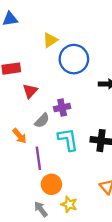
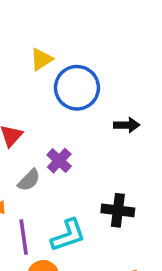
purple cross: (62, 108) -> (59, 161), turned -35
cyan L-shape: (68, 139) -> (68, 235), moved, turned 80

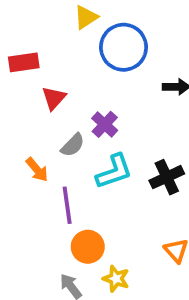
black cross: (118, 210) -> (167, 177), turned -32
cyan L-shape: (68, 235) -> (114, 171), moved

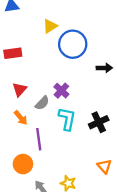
red triangle: (54, 98) -> (20, 89), moved
cyan L-shape: (114, 171) -> (67, 119), turned -60
orange circle: (88, 247) -> (23, 164), moved

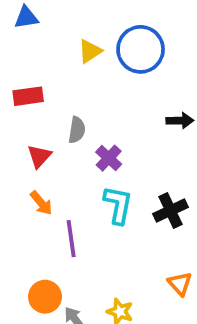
blue circle: (73, 44) -> (141, 49), moved
gray semicircle: (42, 103) -> (77, 130), moved, turned -35
orange circle: (23, 164) -> (45, 297), moved

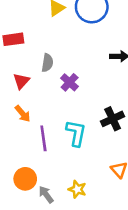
cyan L-shape: (118, 205) -> (76, 133), moved

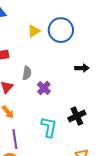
purple line: (43, 138) -> (15, 139), moved

